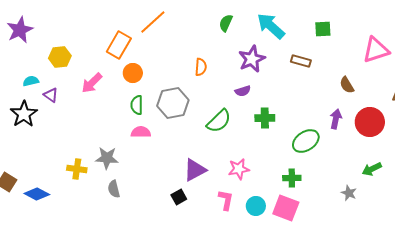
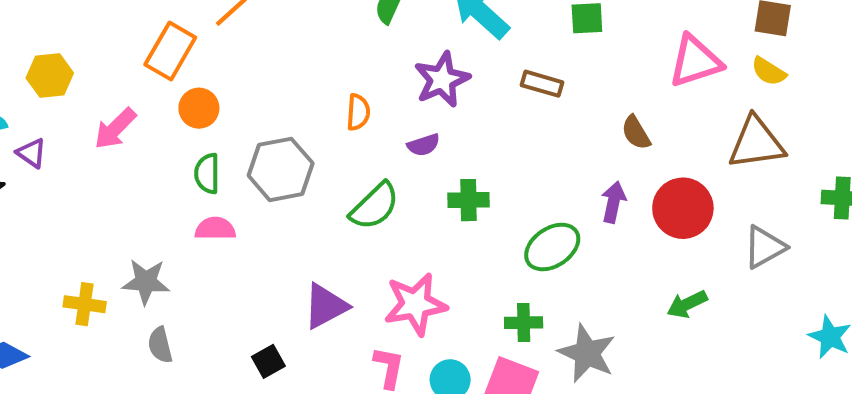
orange semicircle: (201, 67) -> (358, 112), moved
pink star: (239, 169) -> (415, 304), size x1.4
gray star: (349, 193) -> (587, 353), moved, size x1.8
black square: (179, 197) -> (268, 361), moved

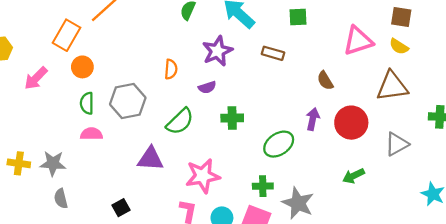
yellow cross: (85, 304) -> (19, 163), moved
purple triangle: (326, 306) -> (150, 159), moved, turned 32

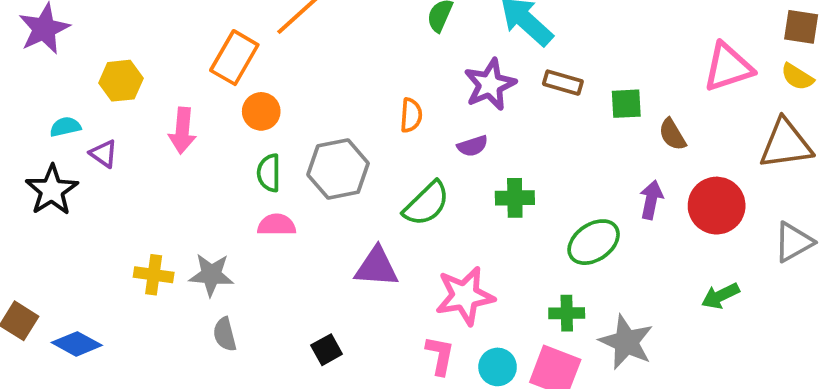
green square: (298, 17) -> (626, 104), moved
brown rectangle: (273, 53) -> (563, 83), moved
pink arrow: (36, 78) -> (182, 131), turned -40

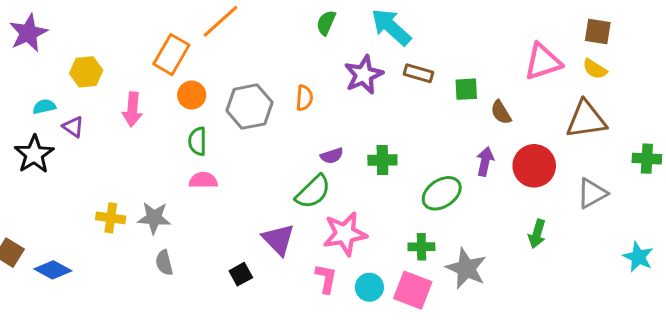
purple semicircle: (473, 146) -> (332, 156), moved
gray hexagon: (338, 169) -> (249, 107), moved
green semicircle: (426, 204) -> (313, 192), moved
purple triangle: (376, 267) -> (278, 240), moved, turned 42
green arrow: (720, 296) -> (537, 234), turned -48

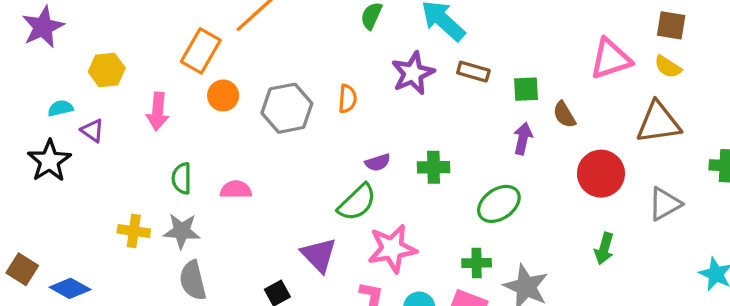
green semicircle: (197, 141) -> (182, 178), moved
purple arrow: (485, 161) -> (523, 139), moved
gray semicircle: (164, 263) -> (193, 280), size x1.4

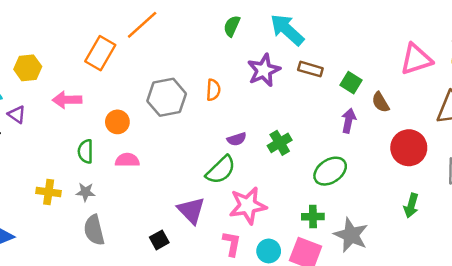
green square: (526, 89) -> (351, 83), turned 35
orange circle: (223, 95) -> (117, 122), moved
pink arrow: (158, 111) -> (67, 100), turned 84
green cross: (434, 167) -> (280, 143), turned -30
gray star: (182, 231) -> (85, 192), size x0.7

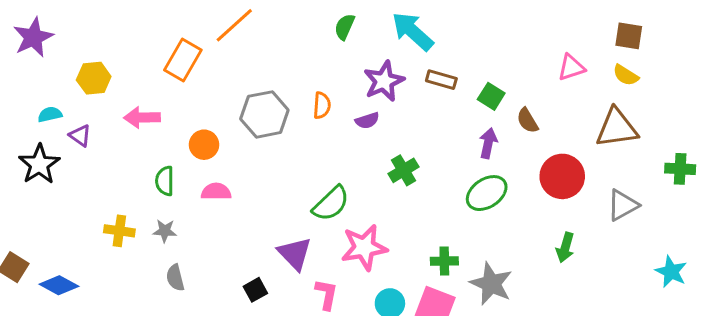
pink triangle: (416, 59) -> (571, 68), size x0.7
purple semicircle: (237, 139) -> (367, 120), moved
green ellipse: (330, 171) -> (487, 193), moved
gray semicircle: (94, 230) -> (175, 278), size x0.7
pink L-shape: (232, 244) -> (326, 294), moved

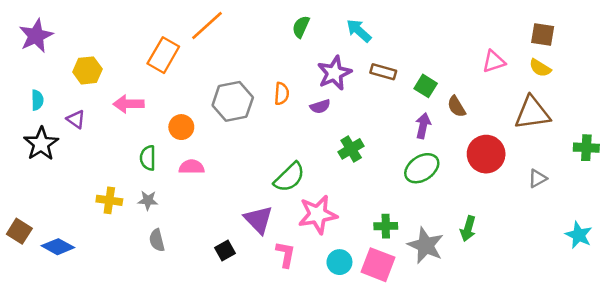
cyan arrow: (413, 31) -> (359, 31), size x0.7
cyan semicircle: (50, 114) -> (37, 100), moved, turned 102
gray triangle: (623, 205) -> (538, 178), size x0.7
green arrow: (565, 247) -> (468, 229), moved

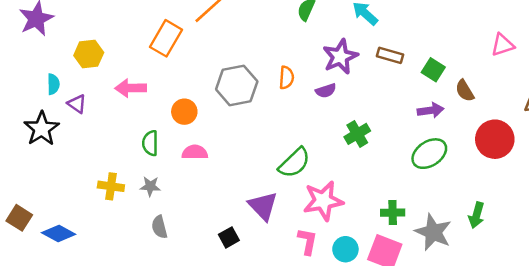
cyan semicircle: (37, 100) -> (53, 84), moved
purple arrow: (423, 126) -> (431, 110), turned 70
pink L-shape: (285, 254) -> (307, 241), moved

